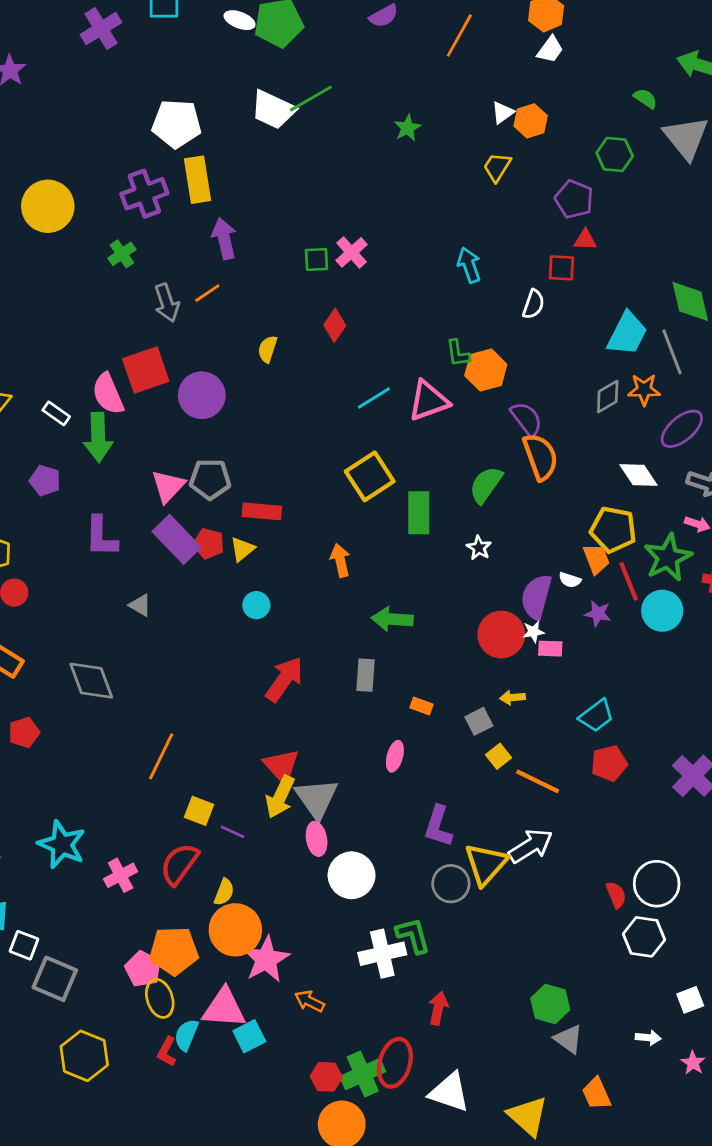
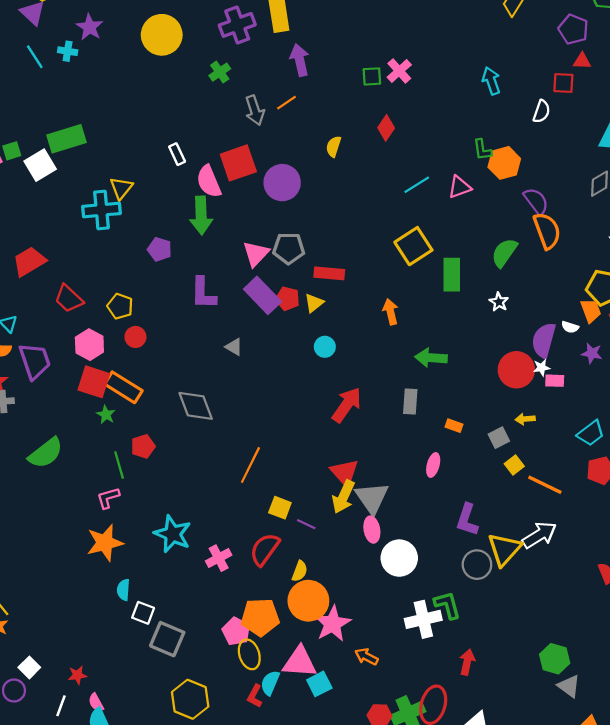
pink triangle: (428, 401) -> (459, 187), size x0.7
white rectangle: (56, 413) -> (177, 154), moved, turned 30

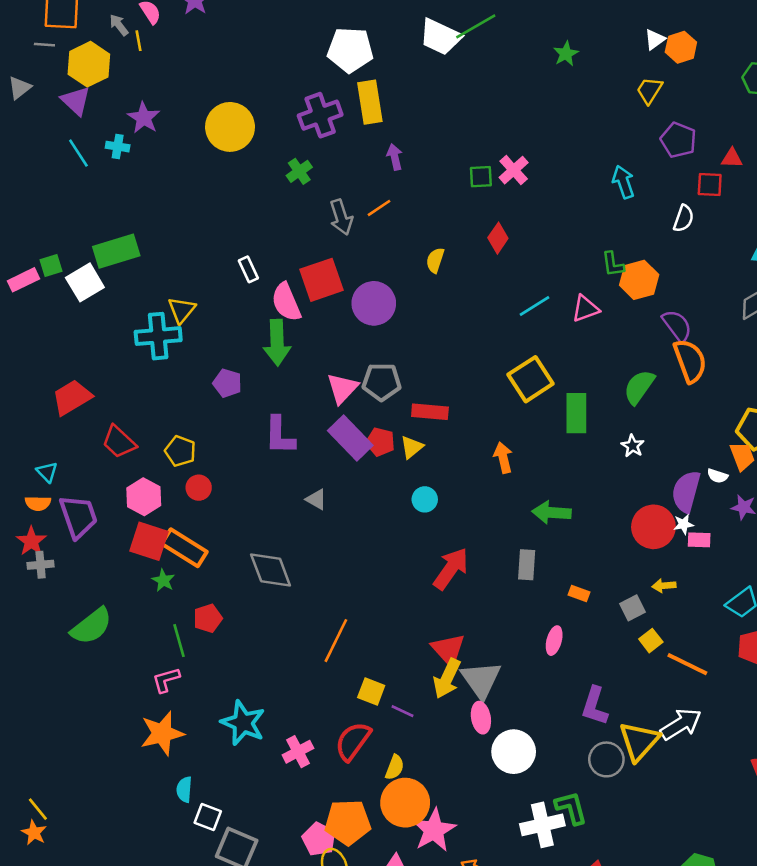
purple pentagon: (573, 29) -> (678, 140), moved
purple arrow: (300, 60) -> (395, 157), size x0.7

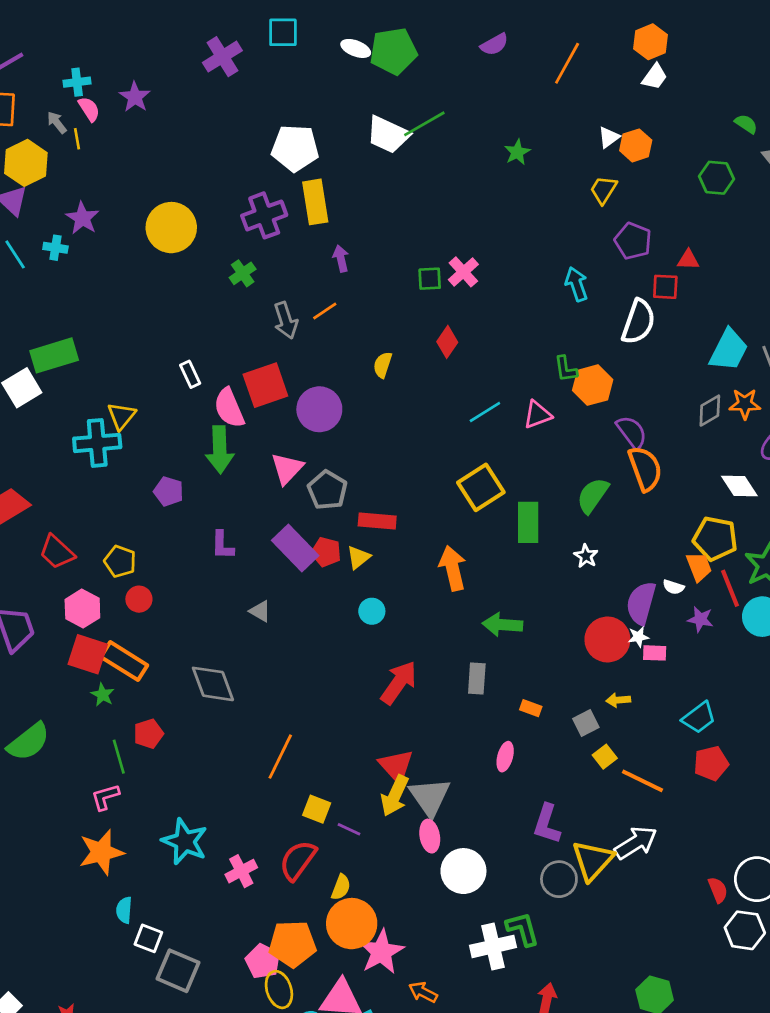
white semicircle: (684, 218) -> (638, 322), size x1.6
gray pentagon: (382, 382) -> (327, 490), turned 30
pink triangle: (342, 388) -> (287, 469), moved
purple L-shape: (280, 435) -> (222, 545), size x0.7
orange arrow: (503, 458) -> (453, 568), size x1.4

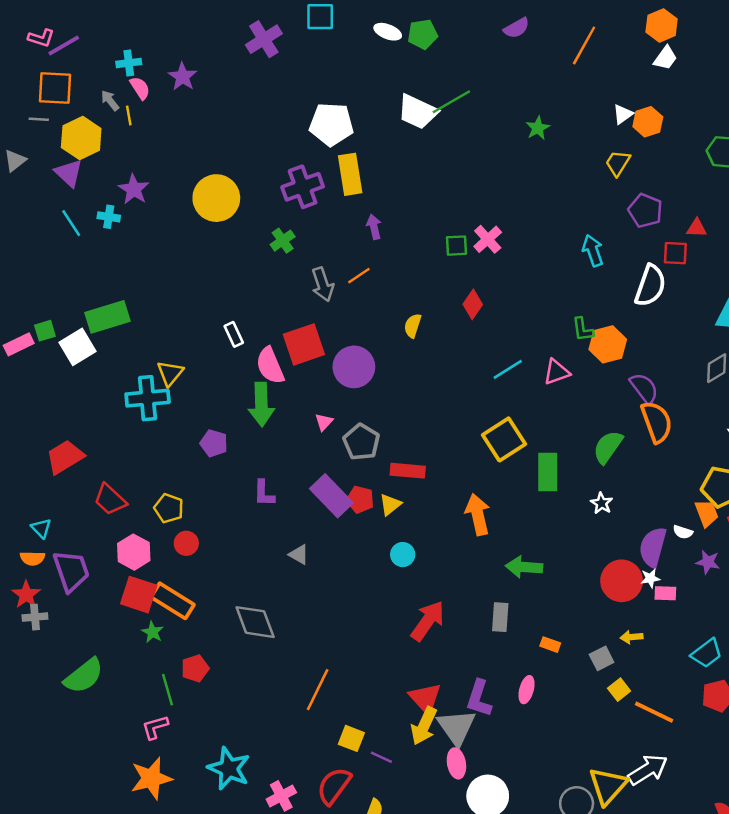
green pentagon: (393, 51) -> (423, 34), size x0.7
pink triangle: (287, 469) -> (324, 422), size x0.6
purple L-shape: (547, 824) -> (479, 698), moved

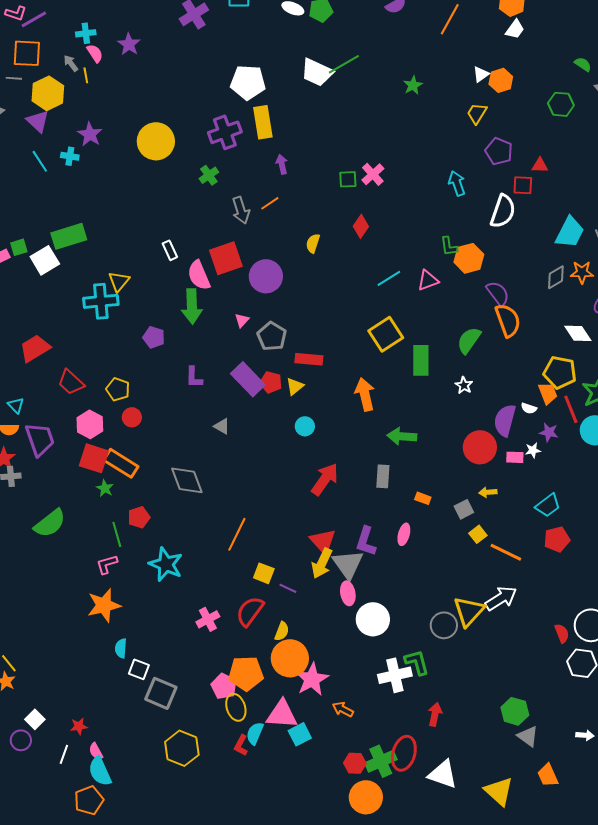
white star: (650, 578) -> (533, 450), moved
cyan star: (229, 768) -> (166, 564), moved

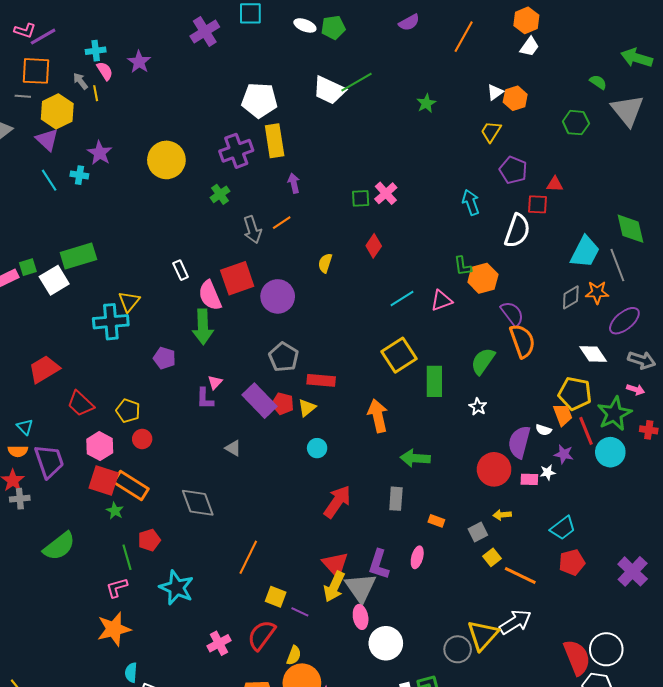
pink triangle: (242, 320) -> (215, 382), moved
red semicircle: (562, 633) -> (577, 657), size x1.8

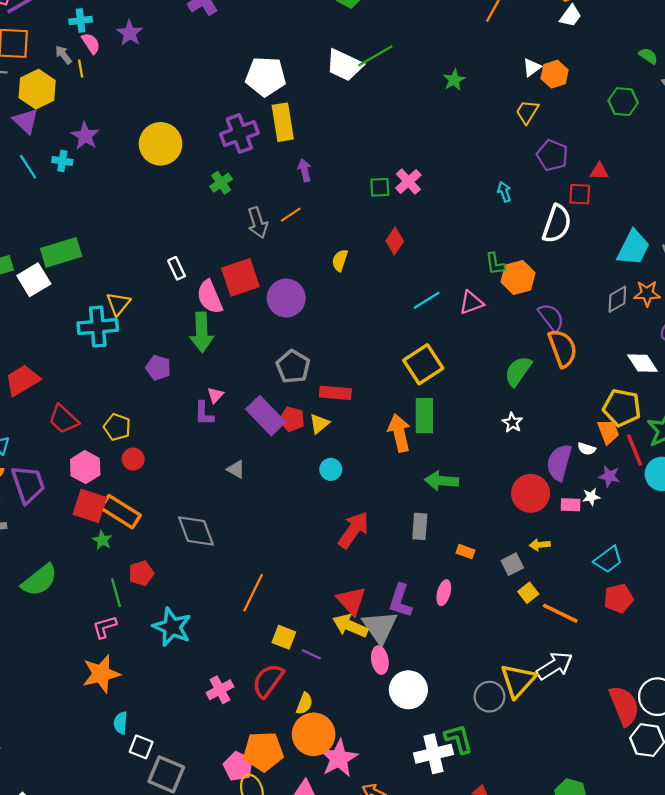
cyan arrow: (471, 202) -> (504, 192), size x0.7
green rectangle: (434, 381) -> (424, 416), moved
yellow arrow: (334, 587) -> (350, 626), turned 88

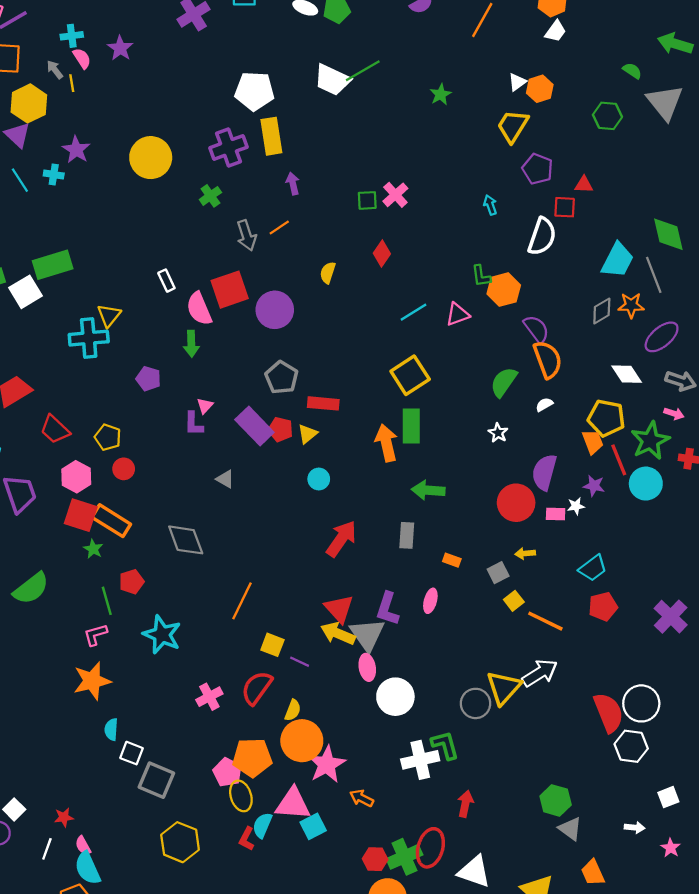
yellow trapezoid: (527, 112) -> (513, 126), size x1.4
green arrow: (202, 332) -> (191, 344), size x0.7
white semicircle: (587, 449) -> (544, 405), moved, turned 132

